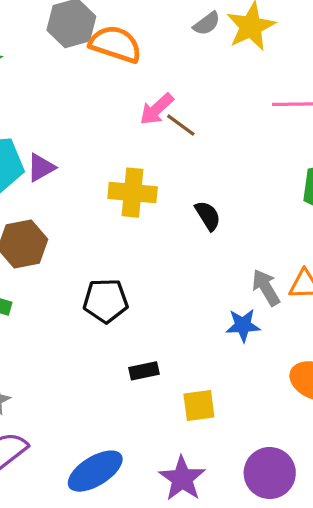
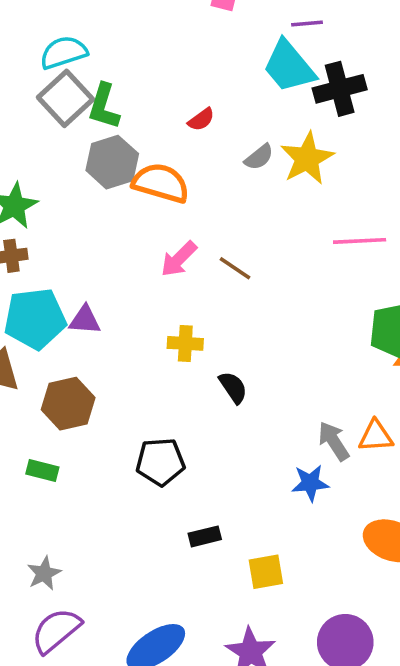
pink arrow: (157, 109) -> (179, 259), moved
purple triangle: (41, 168) -> (85, 320), turned 36
yellow cross: (133, 193) -> (185, 343), size x0.7
black semicircle: (208, 216) -> (233, 387), moved

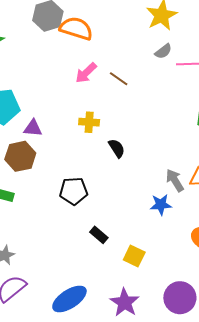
gray semicircle: (259, 157) -> (163, 51), moved
purple triangle: (85, 320) -> (33, 128), moved
black rectangle: (205, 536) -> (99, 235), turned 54
yellow square: (266, 572) -> (134, 256), turned 35

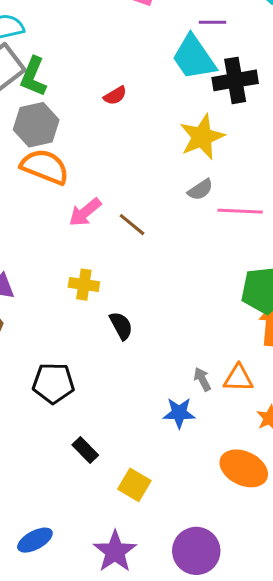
orange semicircle: (76, 28) -> (45, 167), moved
gray arrow: (175, 180) -> (202, 379), size x0.7
blue ellipse: (69, 299) -> (35, 540), size x0.7

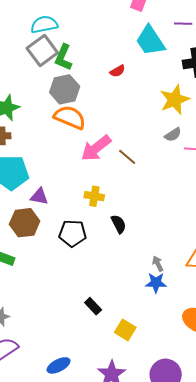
cyan trapezoid: (194, 57) -> (150, 41), moved
pink arrow: (85, 212) -> (96, 148), size x1.4
gray arrow: (202, 379) -> (158, 264), moved
black pentagon: (53, 383) -> (73, 233), moved

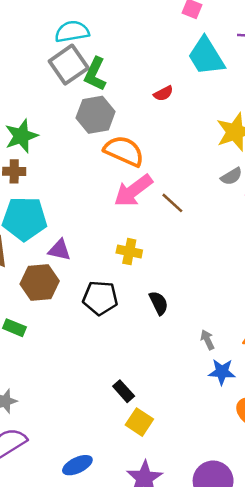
orange semicircle: (70, 117) -> (124, 151), moved
black semicircle: (119, 224) -> (159, 303), moved
blue star: (156, 283) -> (222, 372), moved
yellow square: (125, 330) -> (139, 422), moved

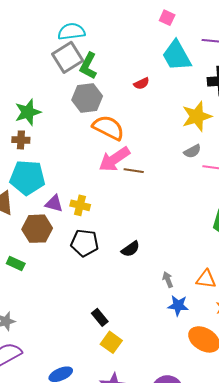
brown line: (172, 203) -> (134, 171), moved, turned -36
yellow cross: (129, 252) -> (80, 205), moved
black semicircle: (159, 303) -> (131, 249), turned 78

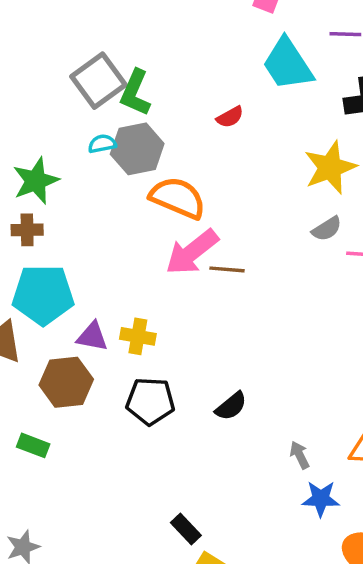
cyan semicircle: (71, 31) -> (102, 144), moved, size x0.6

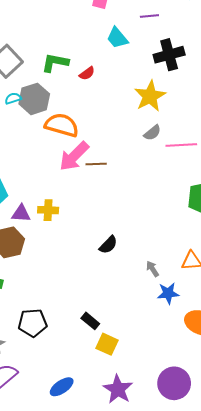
cyan trapezoid: (288, 64) -> (117, 38), size x0.7
green L-shape: (135, 93) -> (55, 63), moved, turned 84
black pentagon: (150, 401) -> (33, 323), moved

